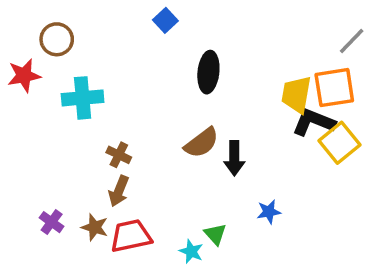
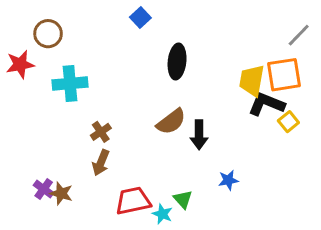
yellow square: (340, 143) -> (288, 122), size x0.6
brown cross: (119, 155) -> (101, 132), turned 30
brown star: (95, 227) -> (61, 193), moved
red trapezoid: (131, 236) -> (133, 201), moved

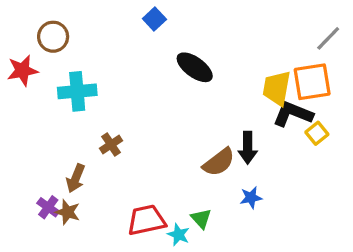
black ellipse: (177, 61) -> (195, 67), turned -60
brown semicircle: (171, 122) -> (219, 162), moved
black arrow: (199, 135) -> (248, 148), moved
brown arrow: (101, 163) -> (76, 178), moved

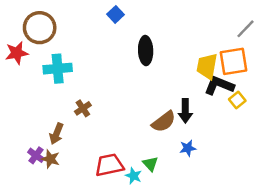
brown circle: (53, 37) -> (40, 28), size x1.4
black ellipse: (195, 67) -> (146, 51), turned 52

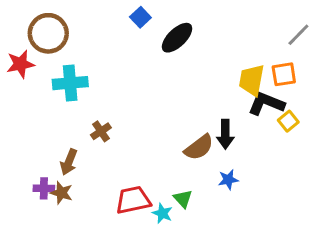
black ellipse: (146, 51) -> (177, 38), moved, turned 48
orange square: (234, 61) -> (284, 74), size x0.7
purple cross: (36, 155) -> (44, 188), turned -35

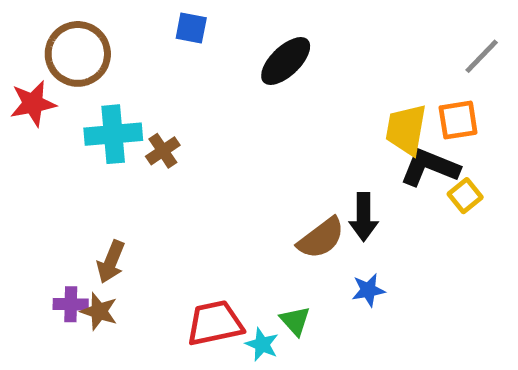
blue square: (140, 17) -> (191, 28), moved, turned -36
brown cross: (101, 131) -> (163, 151), moved

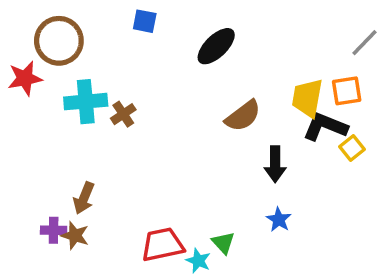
brown semicircle: (321, 238) -> (243, 116), moved
blue star: (368, 290) -> (279, 220), turned -30

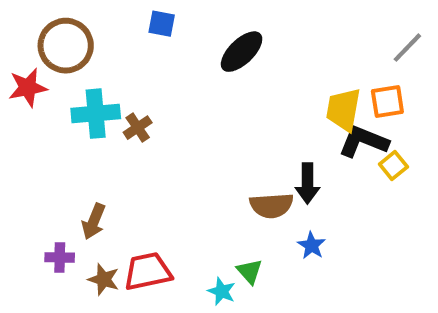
brown semicircle: (243, 116) -> (272, 205), moved, turned 33
brown star: (75, 236) -> (104, 279), moved
red trapezoid: (163, 245) -> (148, 271), moved

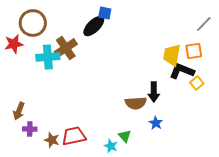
blue square: (162, 24) -> (105, 13), moved
black ellipse: (242, 52) -> (94, 26), moved
brown cross: (138, 128) -> (66, 48), moved, size x1.6
brown arrow: (94, 221) -> (19, 111), moved

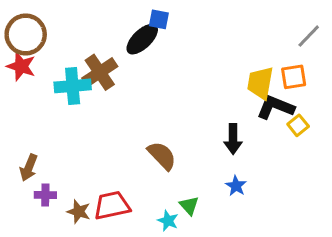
brown circle: (33, 23) -> (26, 35), moved
red star: (14, 44) -> (21, 66), turned 30
brown semicircle: (136, 103) -> (162, 156), moved, turned -130

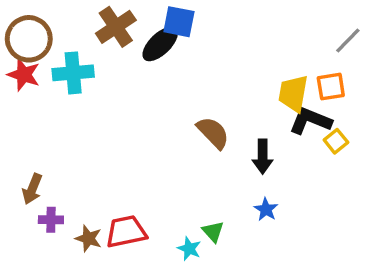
blue square: (159, 19) -> (179, 22), size x1.4
brown cross: (100, 72) -> (116, 27), moved
cyan cross: (73, 86) -> (73, 73), moved
brown semicircle: (162, 156) -> (213, 133), moved

